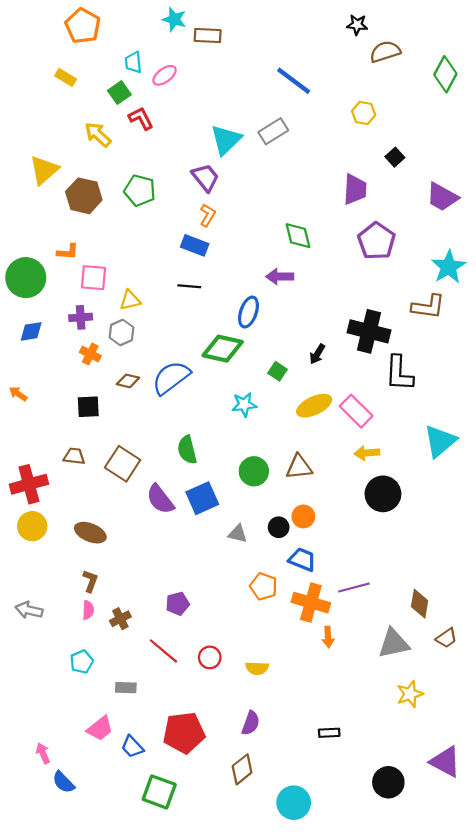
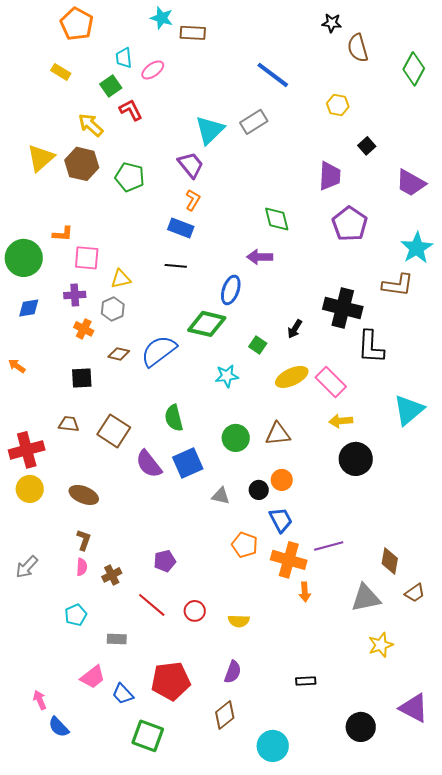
brown semicircle: (385, 52) -> (358, 48), turned -88
brown hexagon: (84, 196) -> (82, 164), moved
blue trapezoid: (302, 560) -> (281, 520), turned 40
gray arrow: (29, 610) -> (27, 567), turned -60

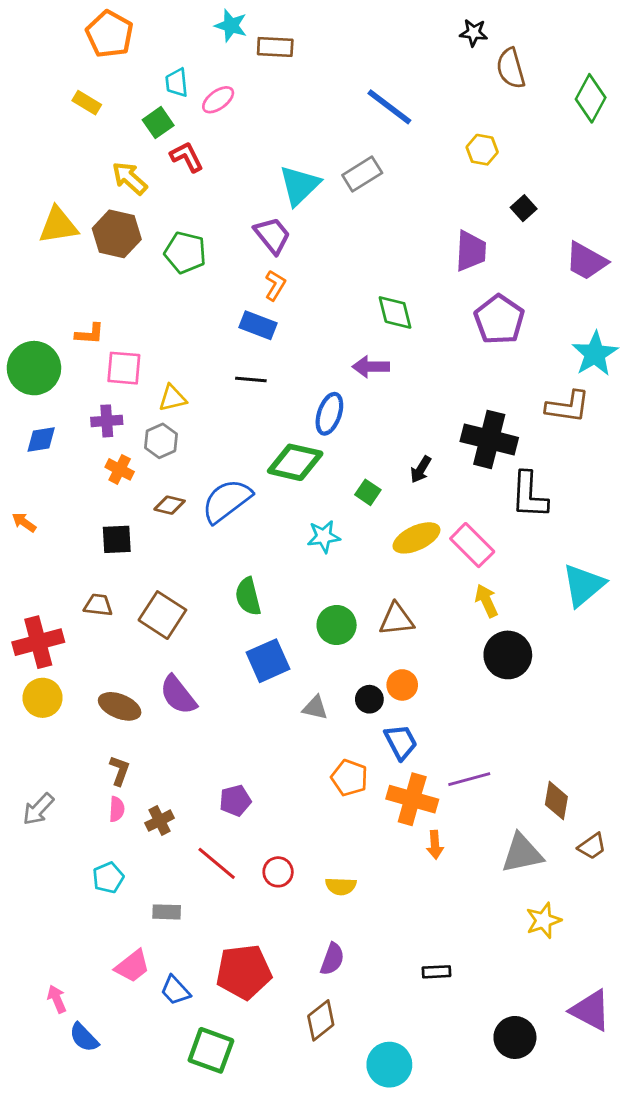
yellow triangle: (41, 158) -> (58, 225), turned 32
yellow arrow: (341, 421) -> (486, 601), turned 70
purple semicircle: (149, 464) -> (178, 695), moved

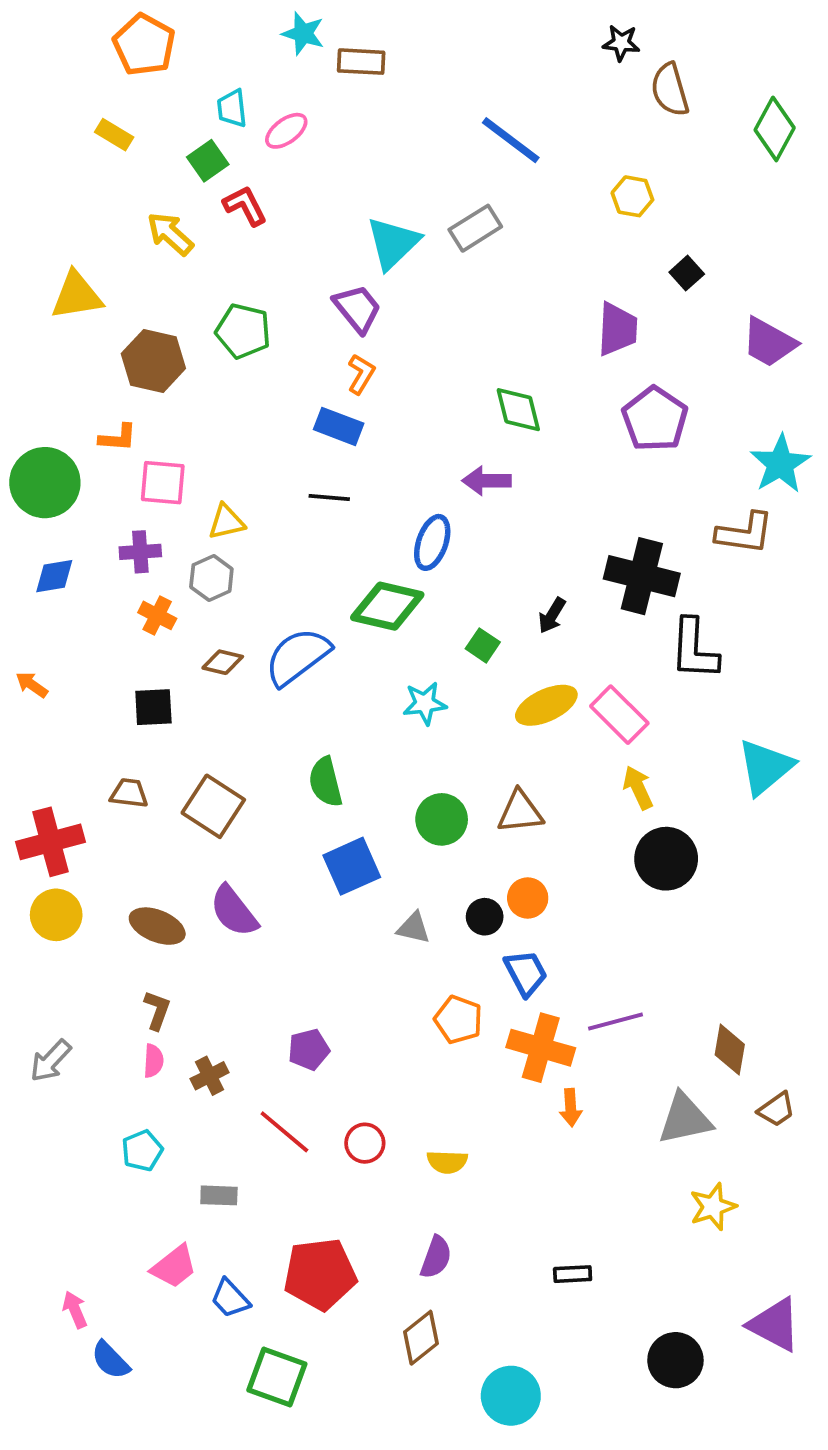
brown hexagon: (117, 234) -> (153, 361), moved

